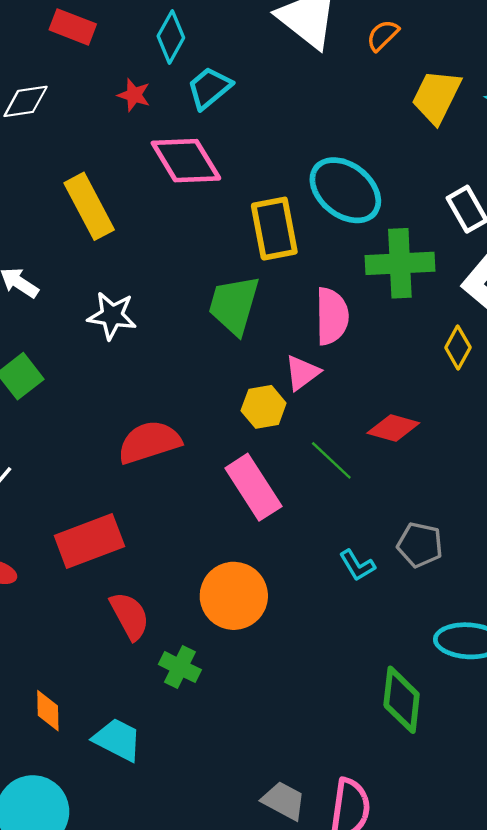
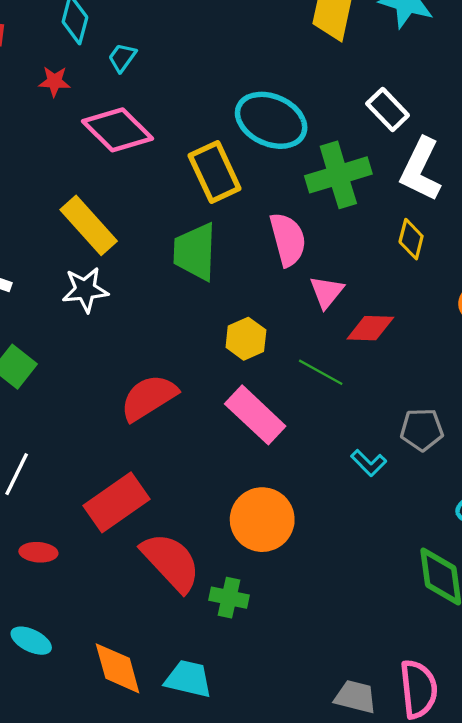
cyan trapezoid: (209, 88) -> (122, 58), size x0.7
yellow rectangle: (89, 206) -> (89, 225), moved
pink triangle: (302, 373) -> (327, 292), moved
red semicircle: (130, 616) -> (171, 562), size x1.4
orange diamond: (48, 711) -> (118, 668), size x1.5

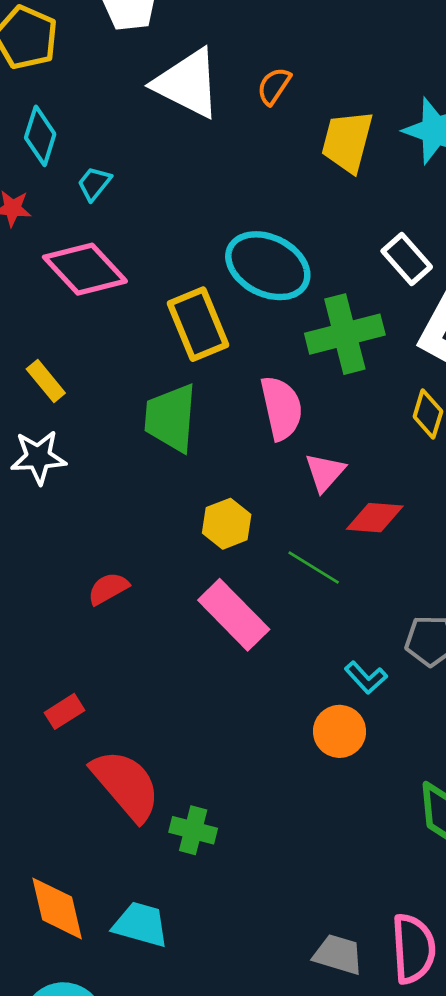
yellow rectangle: (89, 225) -> (46, 381), size x0.6
red semicircle: (149, 398) -> (108, 589), size x0.6
red rectangle: (117, 502) -> (65, 711), size x0.5
orange circle: (262, 520) -> (340, 731), moved, size x0.7

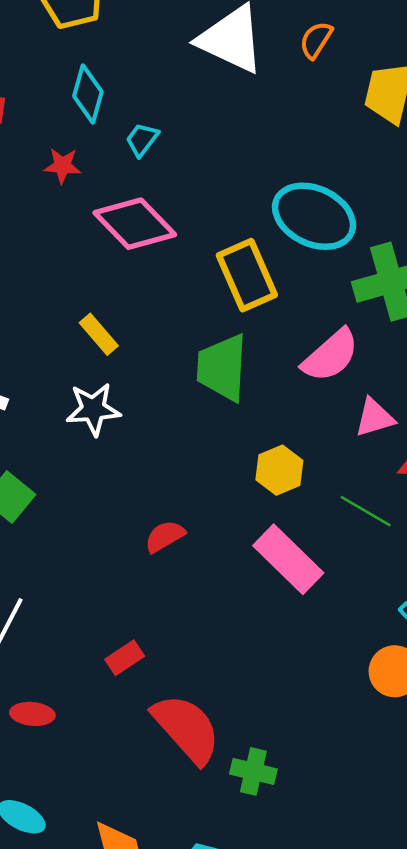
pink semicircle: (281, 408) -> (331, 355), turned 62
pink triangle: (325, 472) -> (375, 418), turned 33

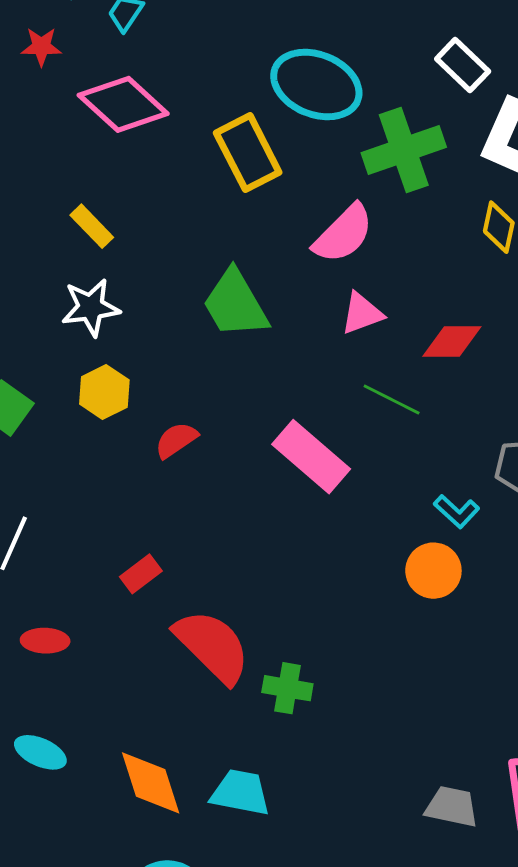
green trapezoid: (222, 368) -> (235, 304), moved, turned -30
pink triangle: (375, 418) -> (362, 313), moved
yellow hexagon: (279, 470) -> (104, 392), moved

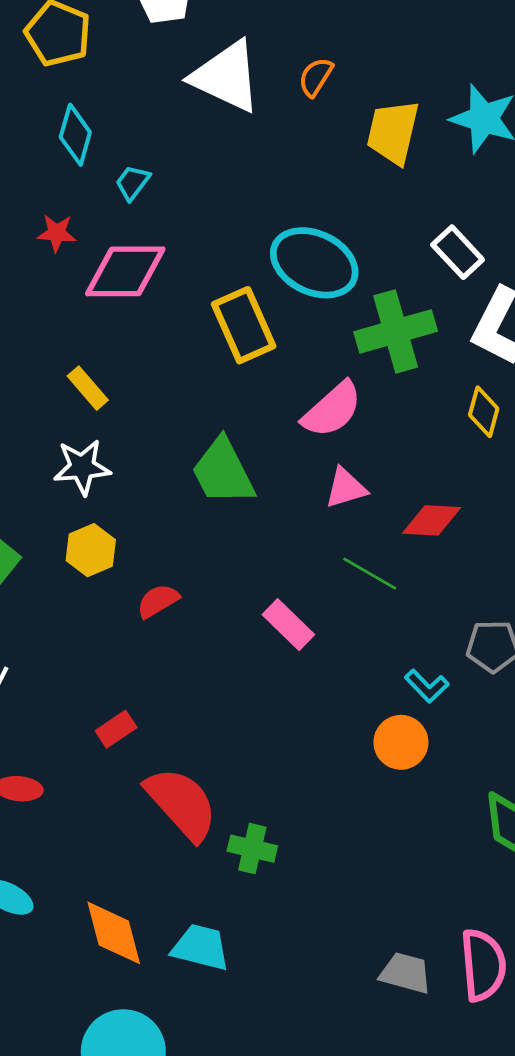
red star: (41, 47) -> (57, 233), moved
pink diamond: (123, 104) -> (125, 271), turned -46
pink rectangle: (311, 457) -> (288, 625), size x0.7

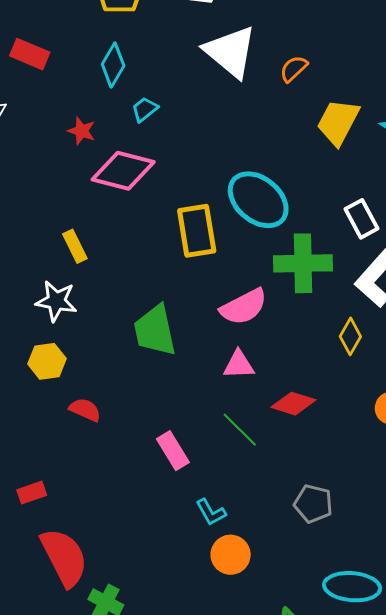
red semicircle: (158, 601) -> (85, 410), turned 40
cyan L-shape: (427, 686) -> (211, 512), moved

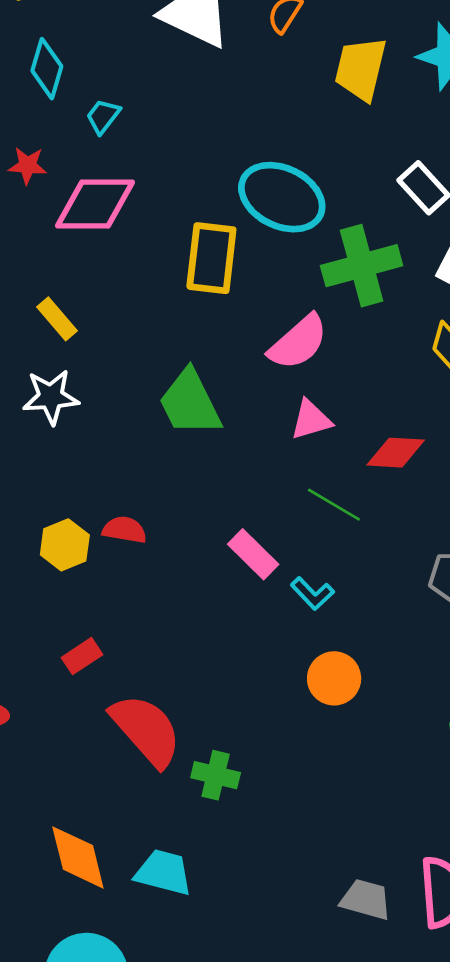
yellow rectangle: (197, 231) -> (211, 258), turned 30
yellow hexagon: (47, 361) -> (65, 545), moved
cyan L-shape: (211, 512) -> (312, 594), moved
orange circle: (231, 555) -> (334, 678), moved

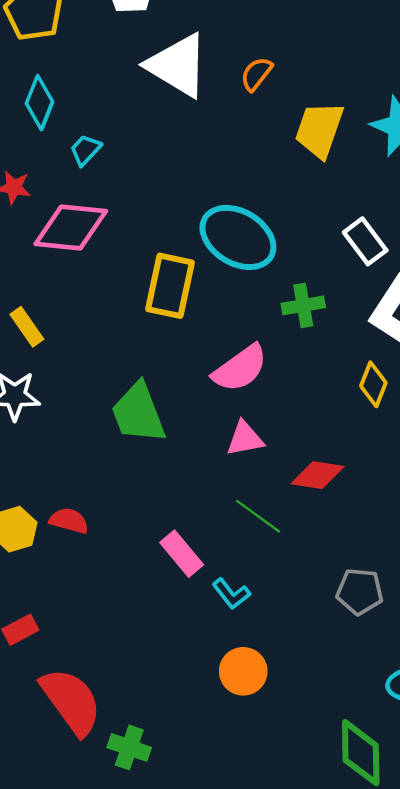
green cross: (362, 266) -> (303, 305), size x0.6

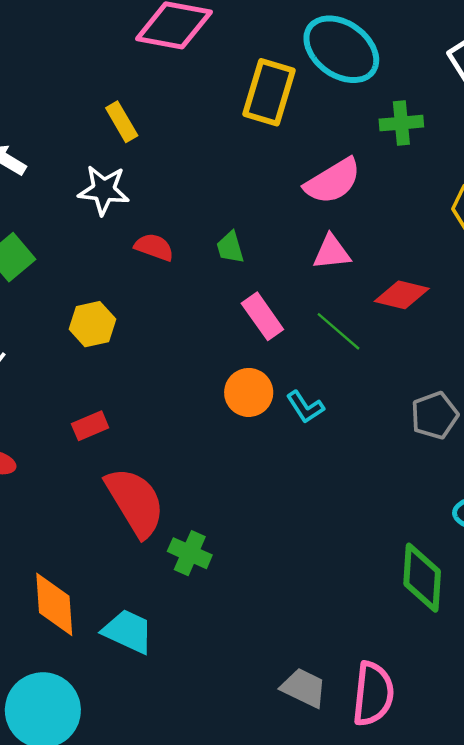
green trapezoid: (138, 413) -> (230, 247), moved, size x0.5
red semicircle: (69, 521) -> (154, 247), moved
pink rectangle: (182, 554) -> (262, 316), moved
gray pentagon: (360, 592) -> (435, 415), turned -30
orange circle: (243, 671) -> (249, 392), moved

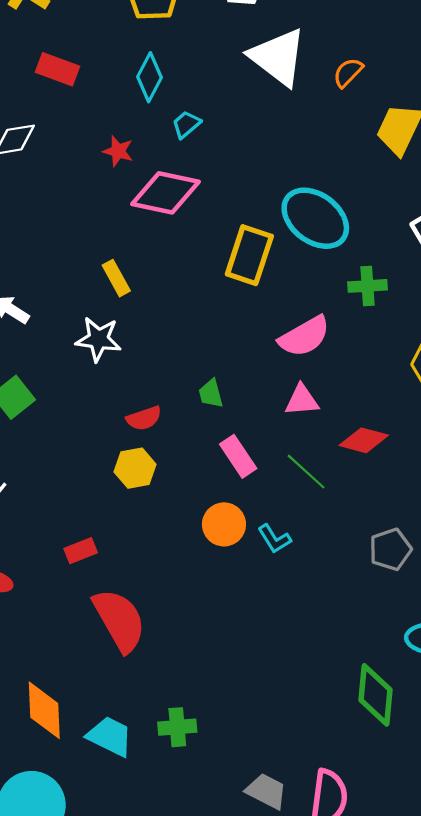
red semicircle: (154, 247) -> (144, 418), moved, turned 140
yellow hexagon: (92, 324) -> (135, 468), moved
green cross: (190, 553) -> (177, 727), moved, turned -30

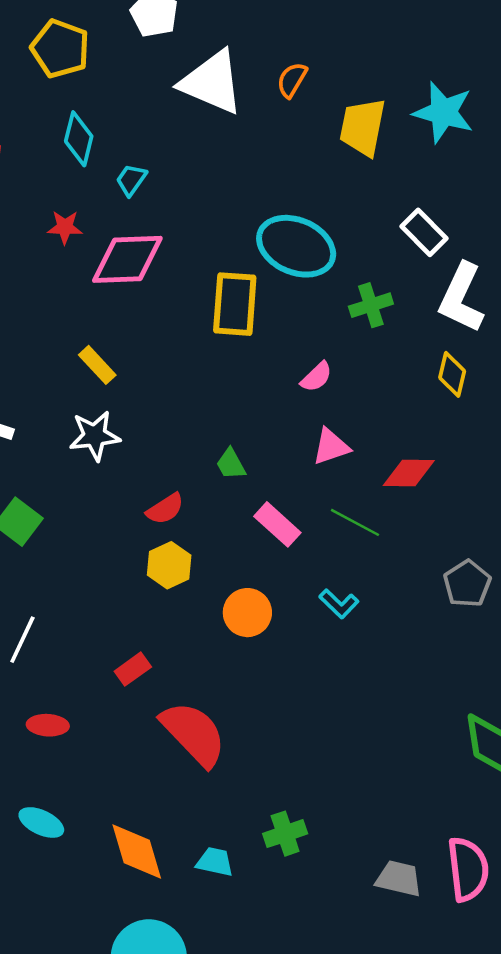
pink semicircle: (304, 336) -> (316, 377), size x0.6
orange circle: (224, 524) -> (247, 613), moved
cyan trapezoid: (110, 736) -> (215, 862), size x0.7

